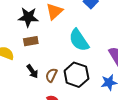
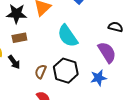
black arrow: (32, 71) -> (14, 62), moved

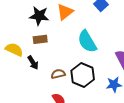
brown semicircle: (41, 72) -> (58, 74), turned 48

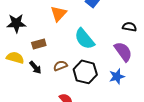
black star: (39, 16) -> (16, 23), moved
brown semicircle: (58, 74) -> (60, 66), moved

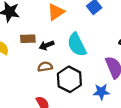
black arrow: (35, 67) -> (47, 45), moved, turned 96

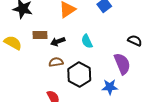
cyan semicircle: (77, 45) -> (87, 41), size x0.6

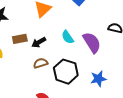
purple semicircle: (122, 64) -> (92, 43), moved

